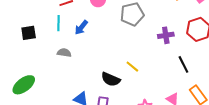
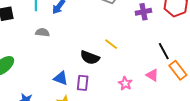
black line: (183, 64) -> (164, 51), moved

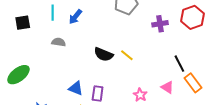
black semicircle: (90, 58) -> (104, 54), moved

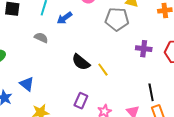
blue triangle: (76, 88) -> (27, 84), moved
purple rectangle: (98, 93) -> (81, 101), moved

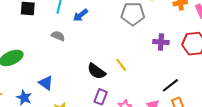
black semicircle: (81, 62) -> (96, 71), moved
black line: (151, 92) -> (170, 85), turned 66

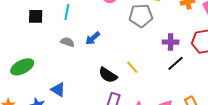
blue arrow: (80, 15) -> (93, 38), moved
black line: (170, 85) -> (176, 63), moved

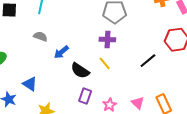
blue arrow: (93, 38) -> (61, 52), moved
purple cross: (171, 42) -> (107, 39), moved

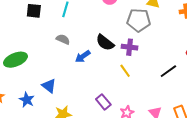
black semicircle: (80, 71) -> (105, 43), moved
purple rectangle: (85, 96) -> (103, 102), turned -63

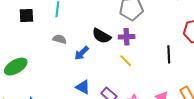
black line: (168, 71) -> (169, 54), turned -48
blue triangle: (49, 86) -> (83, 87), moved

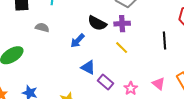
gray semicircle: (60, 39) -> (42, 28), moved
blue triangle: (83, 87) -> (88, 67), moved

